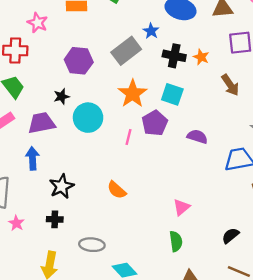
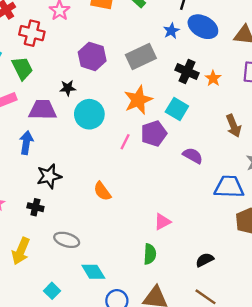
blue star: (151, 31) -> (171, 31), moved
brown arrow: (230, 85) -> (234, 126), moved

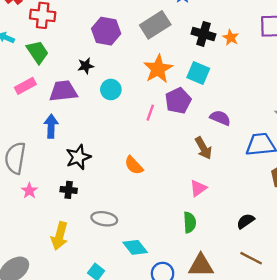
cyan circle: (89, 114) -> (111, 90), size x0.7
brown arrow: (234, 126) -> (203, 148), moved

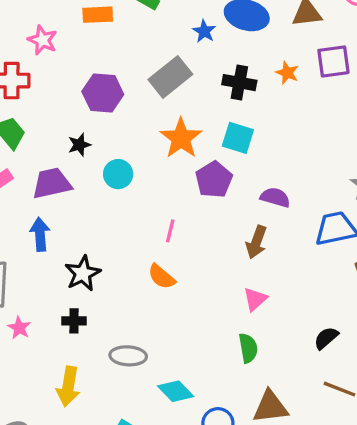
orange star: (231, 38) -> (287, 73), moved
pink line: (150, 113) -> (170, 231), moved
brown arrow: (203, 148) -> (256, 242), turned 55

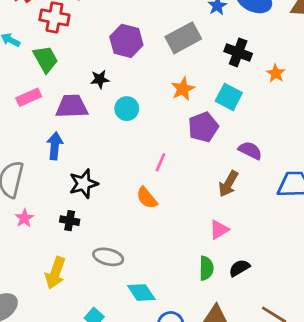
orange star: (287, 73) -> (276, 73), moved
orange star: (181, 138) -> (183, 89), size x0.7
black semicircle: (326, 338) -> (239, 268), moved

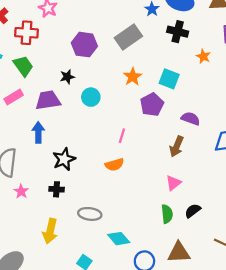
black cross: (238, 52) -> (178, 32), moved
orange semicircle: (147, 198) -> (114, 165), turned -60

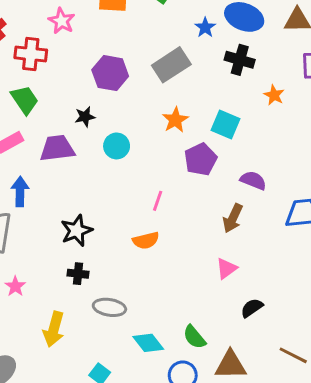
blue arrow: (38, 132) -> (20, 192), moved
black cross: (57, 189) -> (78, 274), moved
pink star: (21, 191) -> (15, 286), moved
green semicircle: (167, 214) -> (194, 337), moved, turned 144

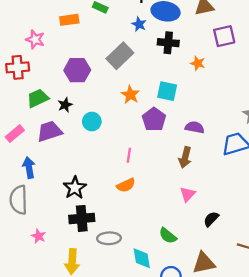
green trapezoid: (25, 100) -> (38, 98), moved, turned -70
black cross: (78, 274) -> (82, 218), size x1.6
green semicircle: (194, 337) -> (168, 236), moved
cyan diamond: (148, 343) -> (142, 258), turned 40

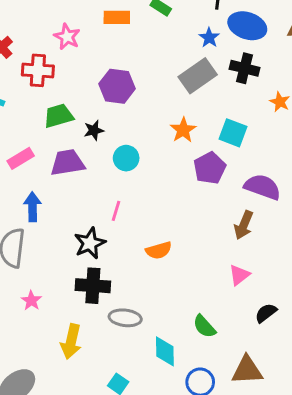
gray rectangle: (120, 56) -> (198, 76), moved
purple semicircle: (195, 127) -> (263, 187), size x1.4
pink line: (129, 155) -> (116, 211), moved

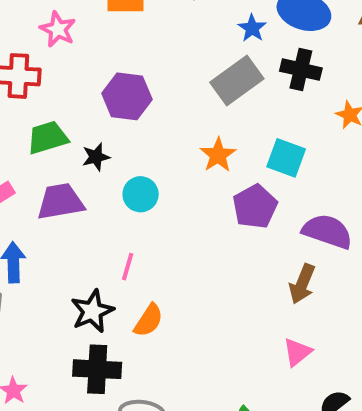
orange semicircle: (159, 250) -> (149, 320), moved, turned -40

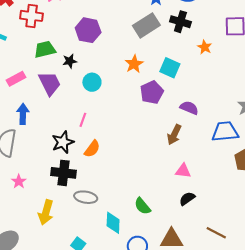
purple trapezoid: (60, 202) -> (50, 83), turned 70
purple semicircle: (327, 231) -> (189, 108), size x0.7
pink triangle: (297, 352) -> (183, 171), moved, turned 42

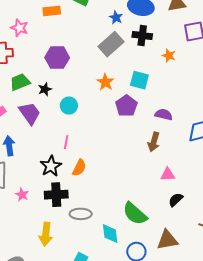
pink star: (19, 181) -> (22, 195), moved
green semicircle: (142, 206) -> (135, 214), size x1.5

